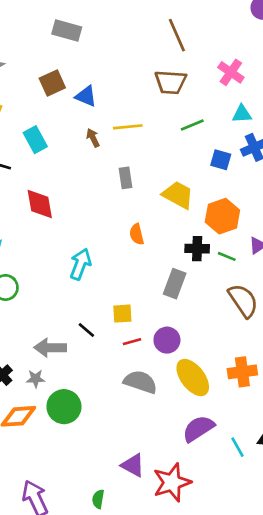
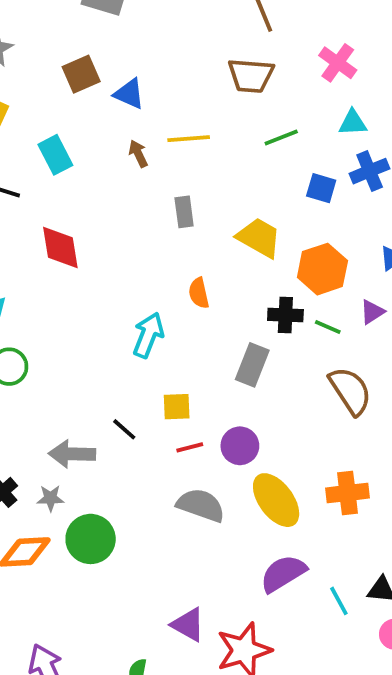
cyan arrow: (80, 264) -> (148, 335), moved

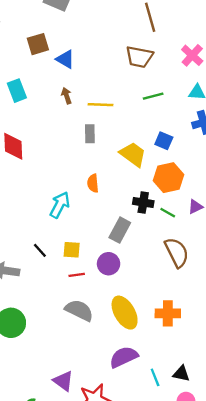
yellow line: (189, 139) -> (101, 105), moved
blue square: (321, 188) -> (164, 141), moved
black line: (124, 429) -> (40, 250), moved
purple circle: (240, 446) -> (109, 264), moved

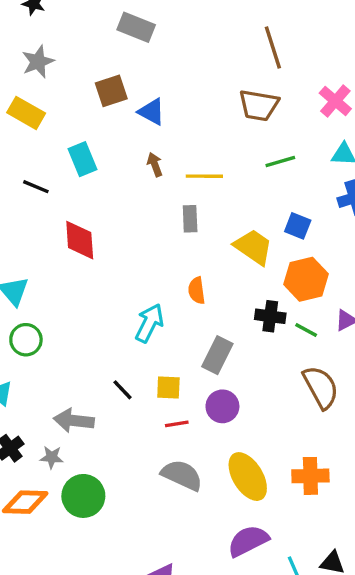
gray rectangle: (120, 230) -> (217, 355), moved

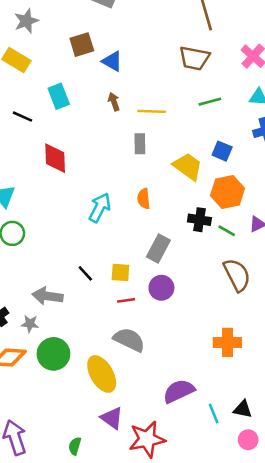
cyan arrow: (149, 323) -> (100, 208), moved
yellow ellipse: (248, 477) -> (102, 374), moved

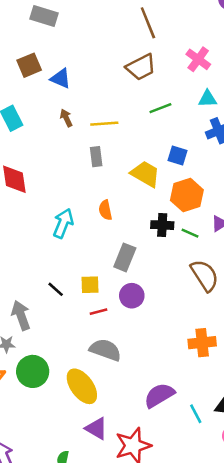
brown trapezoid: (194, 58) -> (141, 67), turned -32
gray arrow: (47, 296) -> (21, 315), turned 68

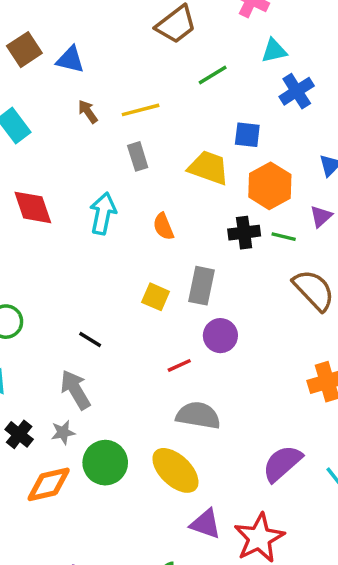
cyan arrow: (63, 223) -> (103, 214), moved
yellow square: (90, 285) -> (156, 297), moved, turned 36
black line: (56, 289) -> (90, 339), moved

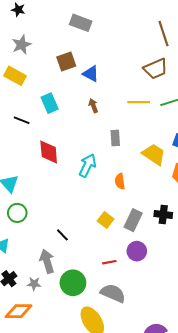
yellow line: (141, 110) -> (139, 102), moved
black cross: (244, 233) -> (163, 214), moved
green circle: (105, 463) -> (73, 283), moved

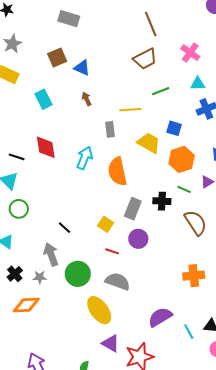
yellow line: (139, 102) -> (130, 110), moved
black line: (22, 120) -> (17, 157), moved
orange semicircle: (120, 181) -> (117, 171), size x1.8
yellow square: (106, 220) -> (106, 224), moved
red line: (109, 262) -> (112, 251), turned 32

